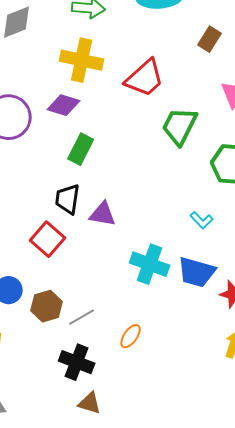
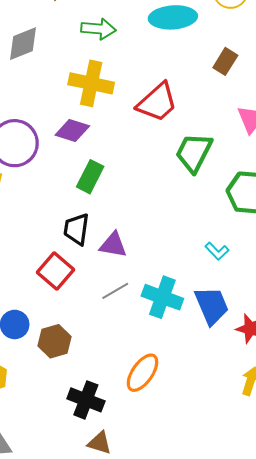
blue trapezoid: (197, 272) -> (212, 306), turned -129
gray line: (82, 317) -> (115, 291), moved
orange ellipse: (131, 336) -> (143, 373), size x1.5

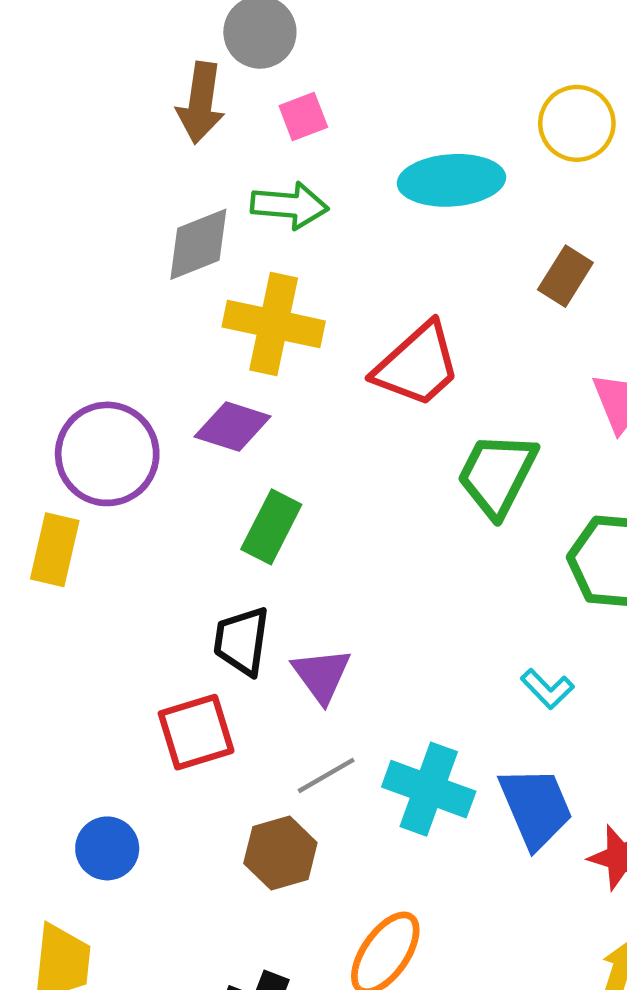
gray diamond: (23, 44) -> (198, 244), moved
purple triangle: (113, 245) -> (322, 675), turned 44
red square: (56, 271) -> (196, 732), turned 32
brown hexagon: (54, 341) -> (280, 853), moved

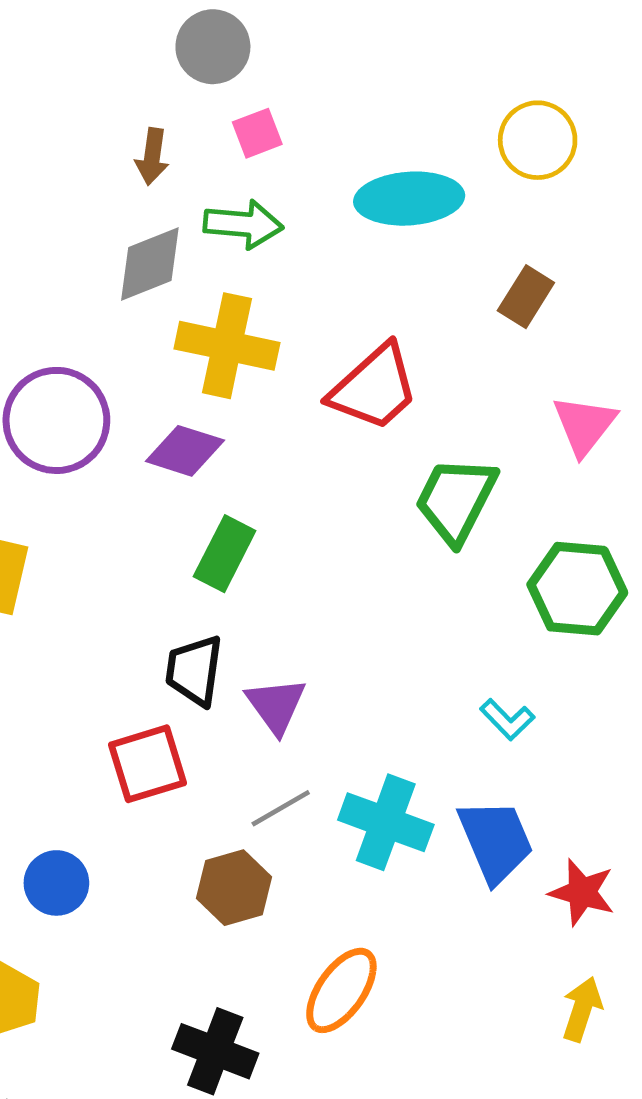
brown arrow: (201, 103) -> (152, 157), moved, size x0.7
purple circle: (107, 454) -> (56, 420), moved

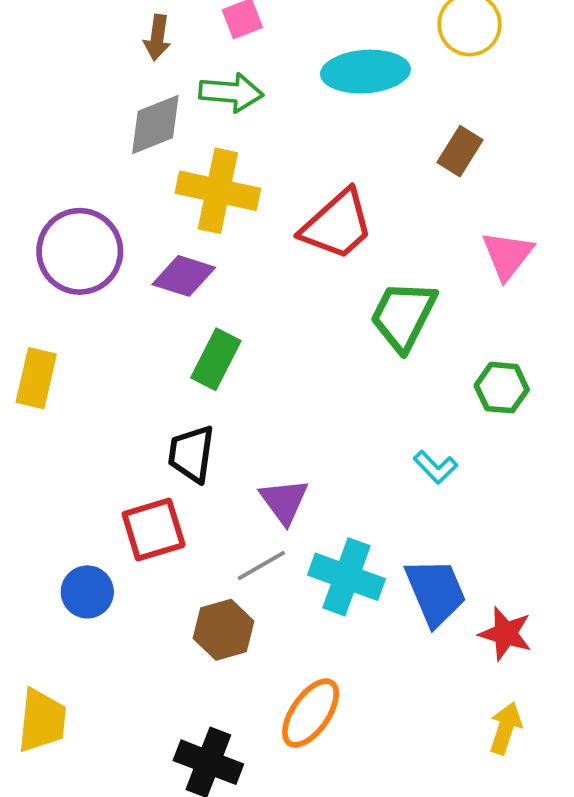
green hexagon: (577, 589) -> (502, 388), size x0.7
purple triangle: (276, 705) -> (284, 501), moved
cyan L-shape: (507, 719) -> (435, 467), moved
blue circle: (56, 883) -> (87, 592), moved

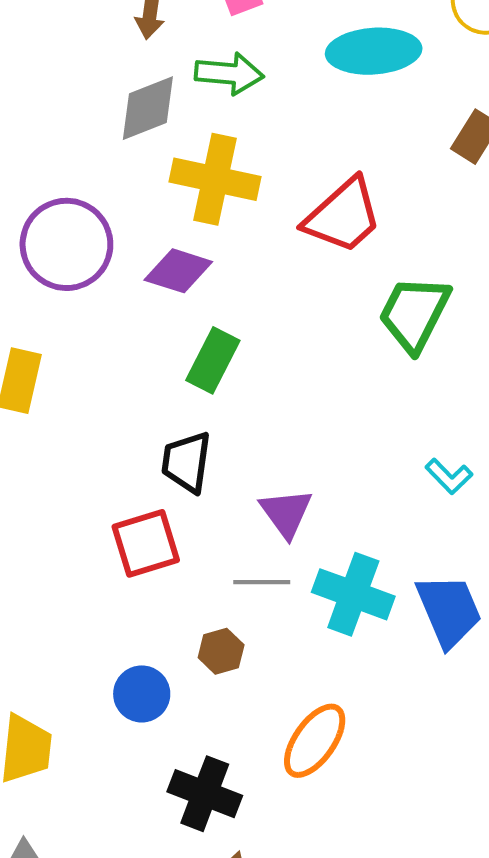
gray line: (261, 565) -> (262, 582), turned 30
blue circle: (87, 592) -> (142, 694), moved
brown hexagon: (224, 630) -> (221, 651), size x0.7

